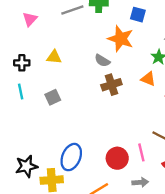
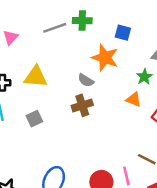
yellow triangle: (54, 57) -> (36, 77), size x1.5
brown cross: (111, 85) -> (82, 105), moved

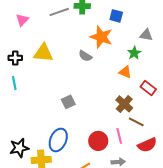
brown cross: (82, 105) -> (124, 104), moved, turned -30
gray square: (34, 119) -> (68, 102), moved

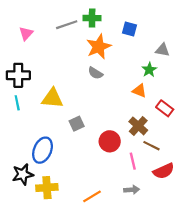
orange star: (101, 37) -> (99, 47), moved, turned 30
yellow triangle: (43, 53) -> (52, 98), moved
black cross: (15, 58) -> (18, 75), size x1.5
blue ellipse: (58, 140) -> (43, 150), moved
red circle: (98, 141) -> (110, 141), moved

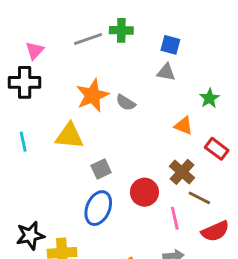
orange star: (99, 47) -> (92, 95), moved
gray triangle: (162, 50) -> (166, 72), moved
green star: (149, 70) -> (209, 98), moved
black cross: (18, 75) -> (25, 82), moved
blue ellipse: (43, 150) -> (98, 208), moved

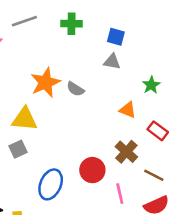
gray line: (88, 39) -> (24, 21), moved
gray square: (101, 169) -> (18, 149), moved
brown line: (199, 198) -> (154, 175), moved

